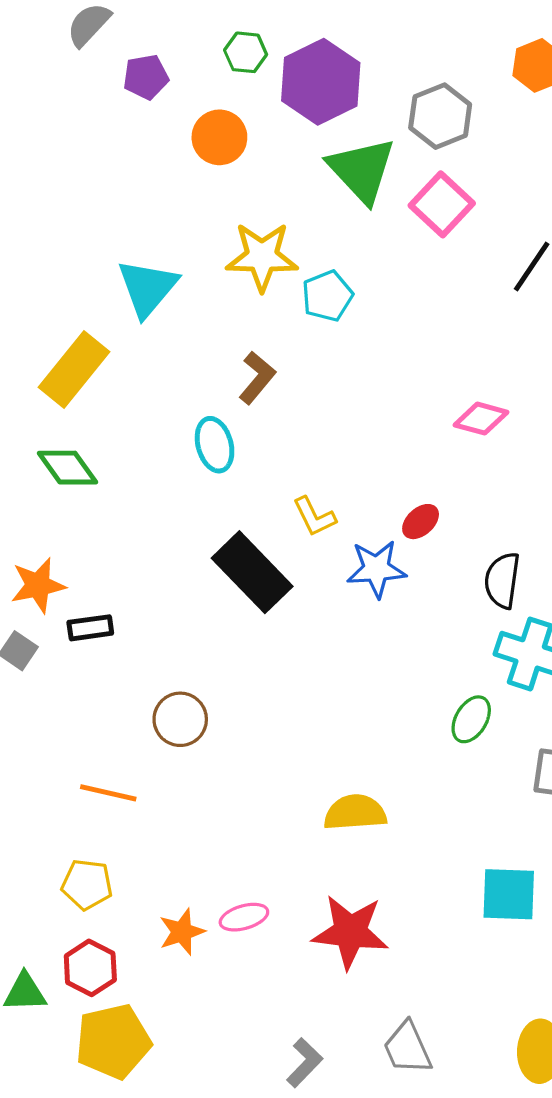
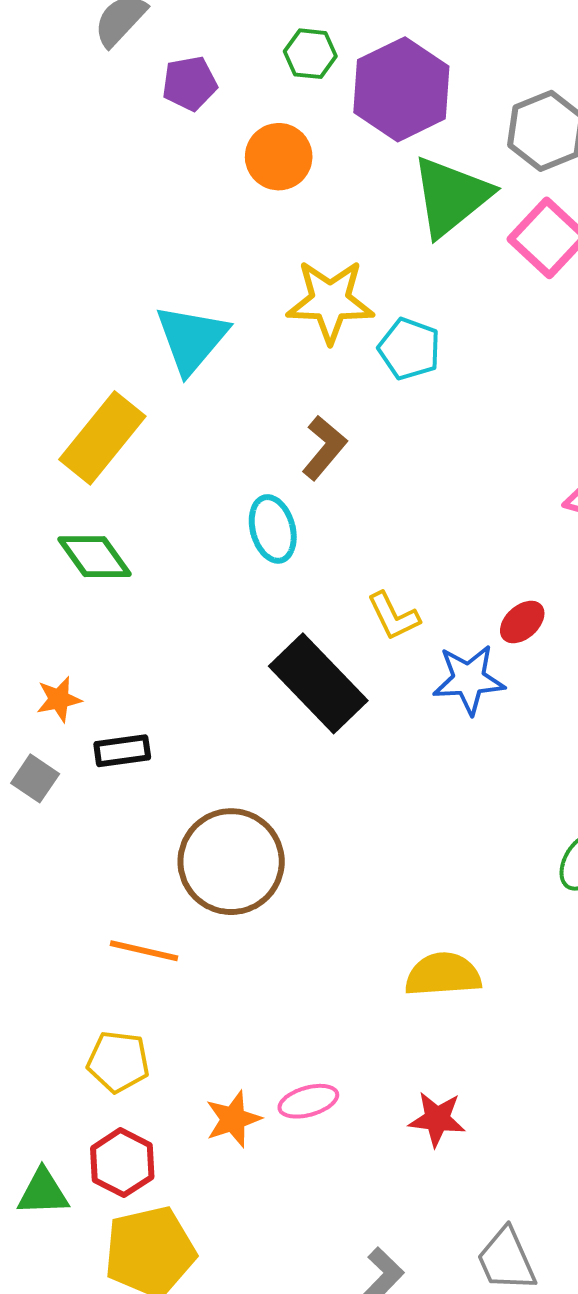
green triangle: (362, 170) -> (451, 196), turned 34
cyan pentagon: (327, 296) -> (409, 349), turned -30
orange star: (38, 585) -> (59, 699), size x0.7
brown circle: (180, 719) -> (231, 862), size x1.6
red star: (350, 932) -> (437, 1119), size x0.6

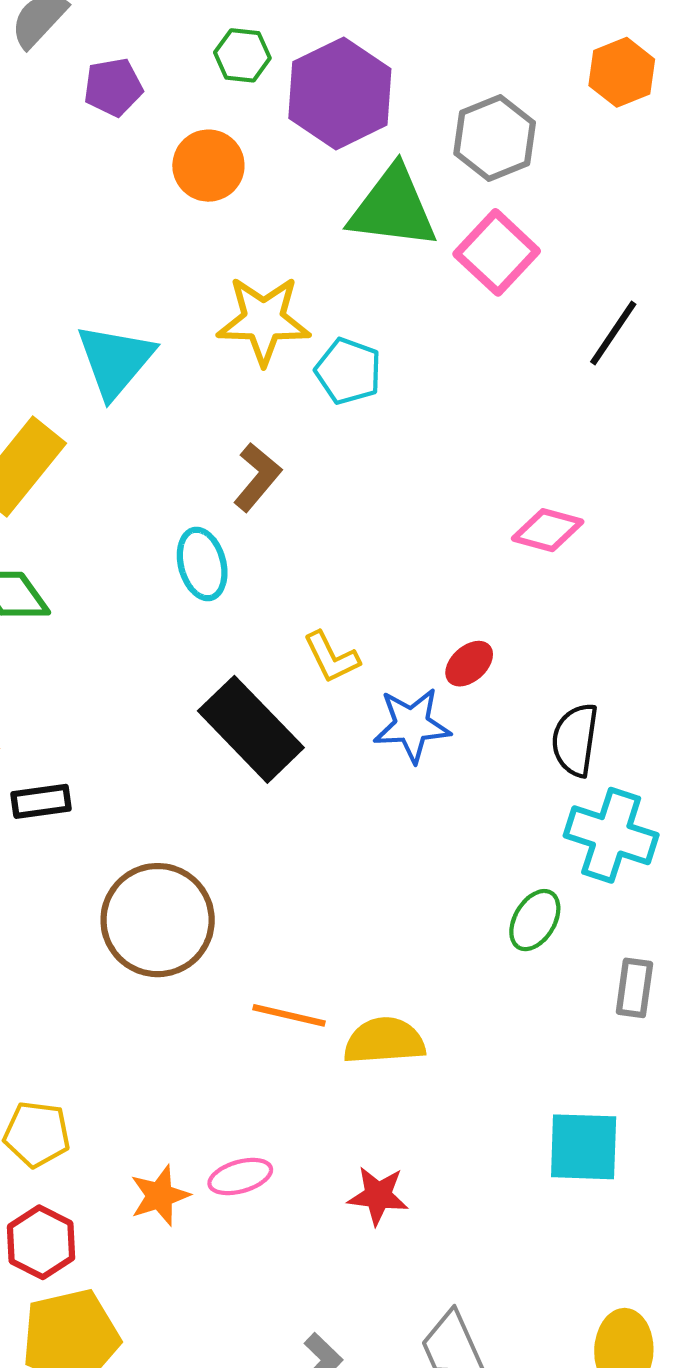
green triangle: (451, 196) -> (393, 208), turned 46
orange line: (144, 951) -> (289, 1015), moved

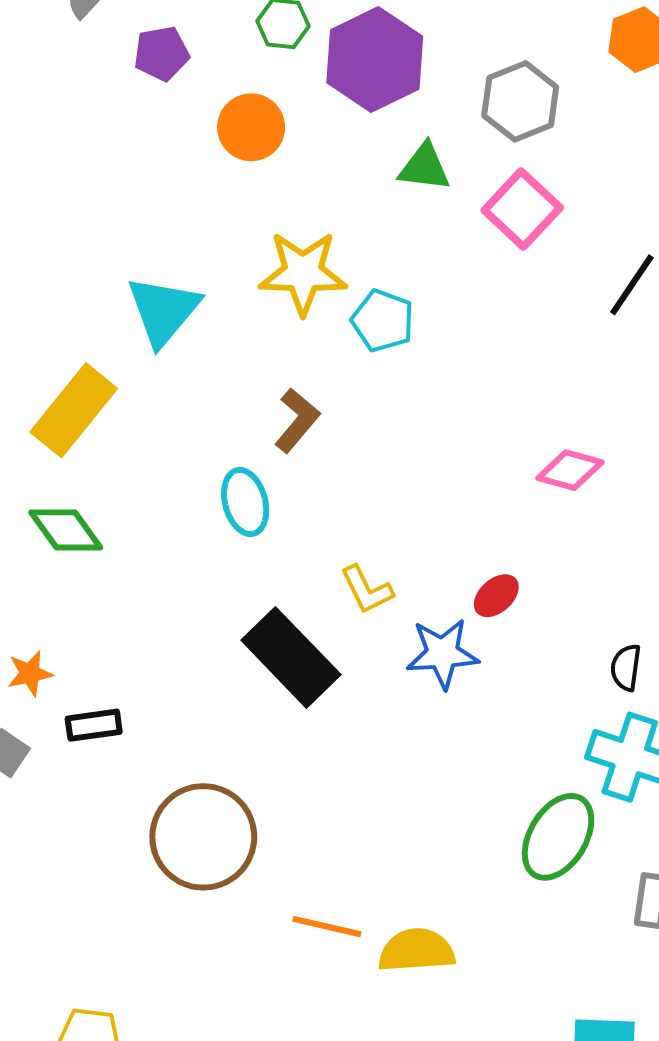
green triangle: (393, 208) -> (425, 167), size x0.6
black semicircle: (575, 740) -> (626, 667), moved, size x0.7
green ellipse: (535, 920) -> (558, 837), size x1.5

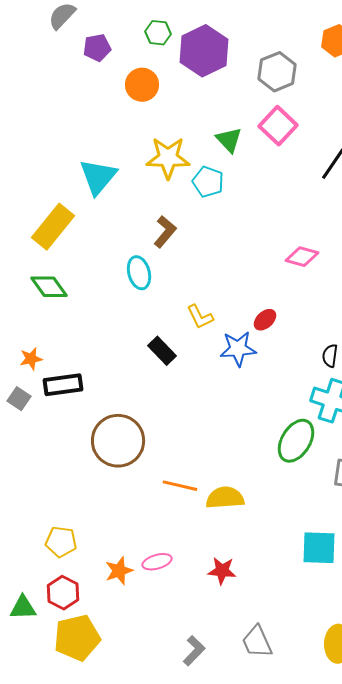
green triangle: (425, 167) -> (229, 140), moved, turned 40
black rectangle: (291, 657) -> (162, 351), size x0.6
black rectangle: (94, 725) -> (63, 385), size x1.4

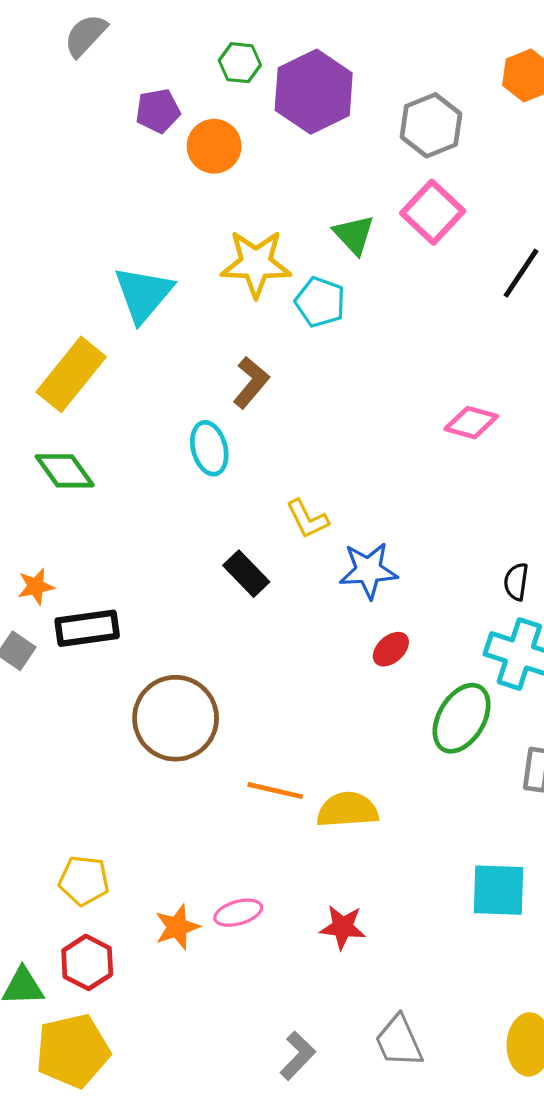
purple pentagon: (97, 48) -> (158, 111), moved
red ellipse: (265, 320) -> (391, 649), moved
yellow pentagon: (77, 638) -> (73, 1051), moved

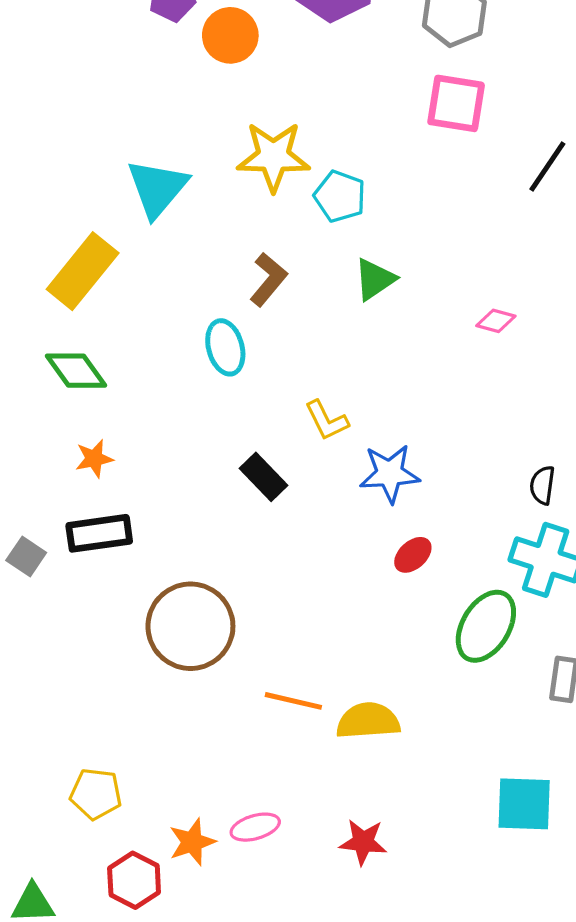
pink square: (433, 212) -> (456, 103), turned -34
green triangle: (354, 235) -> (375, 279), moved, turned 39
pink diamond: (471, 423) -> (496, 321), size x0.7
orange star: (36, 586) -> (94, 459), moved
red hexagon: (87, 962) -> (134, 880), moved

